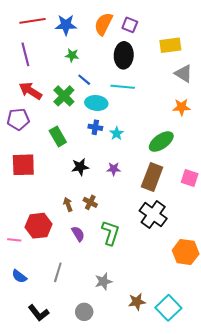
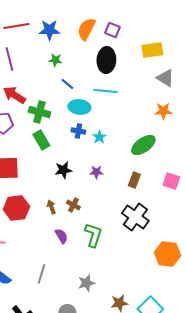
green cross: (64, 96) -> (39, 112), moved, turned -30
brown rectangle: (152, 177) -> (134, 180), size x0.6
red hexagon: (39, 226) -> (16, 208), moved

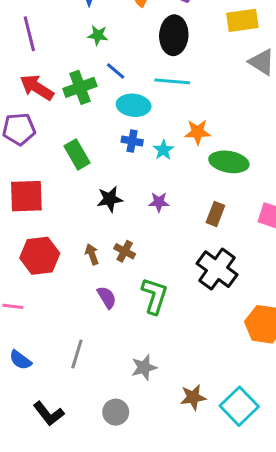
orange star: (163, 111) -> (198, 132), moved
green cross: (39, 112) -> (80, 87), moved, turned -35
green ellipse: (143, 145) -> (229, 162), turned 45

